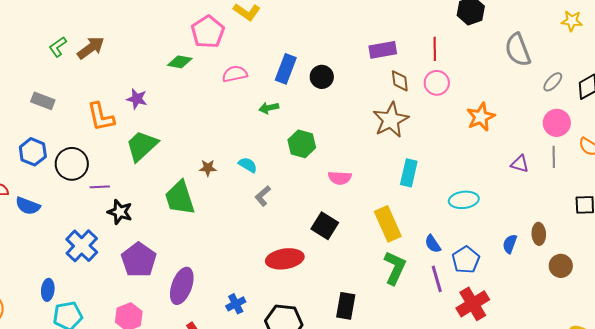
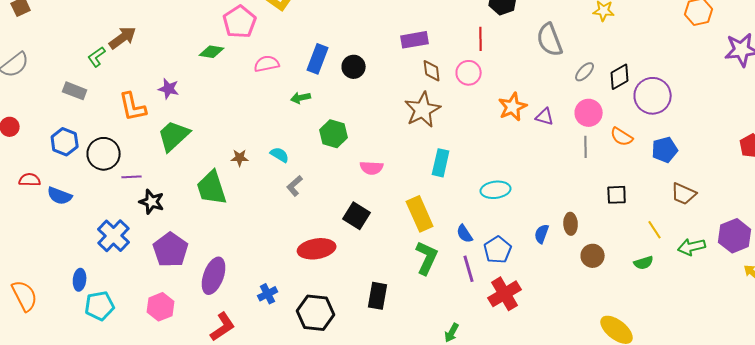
green L-shape: (58, 47) -> (97, 57), moved
red line: (435, 49) -> (481, 39), moved
purple triangle: (520, 164) -> (545, 117), moved

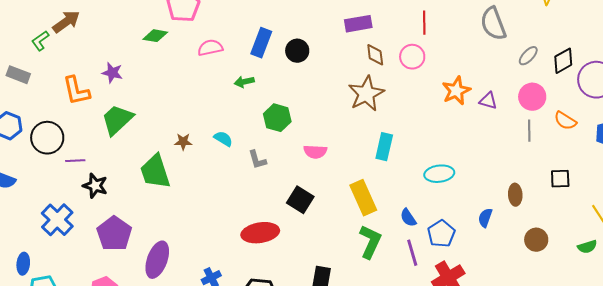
gray L-shape: (295, 186) -> (257, 160), moved, turned -65
brown ellipse: (571, 224) -> (515, 195), moved

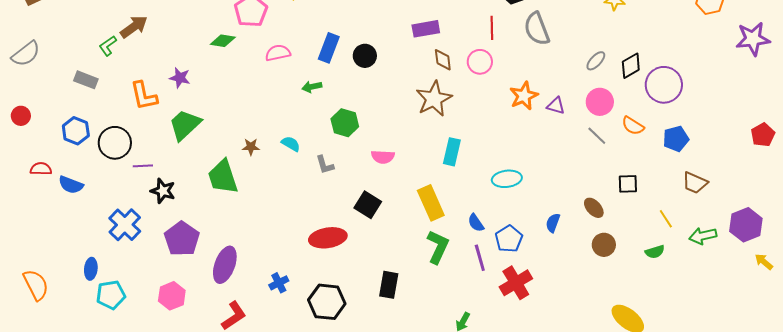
gray semicircle: (493, 24) -> (537, 29), moved
gray line: (529, 131) -> (597, 136), turned -45
brown ellipse: (515, 195) -> (594, 208), moved, turned -40

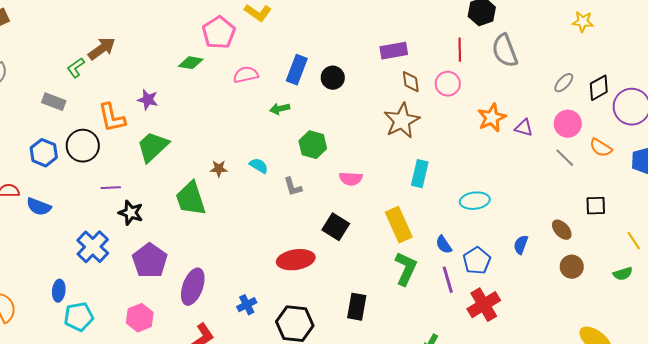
black circle: (115, 143) -> (83, 146), moved

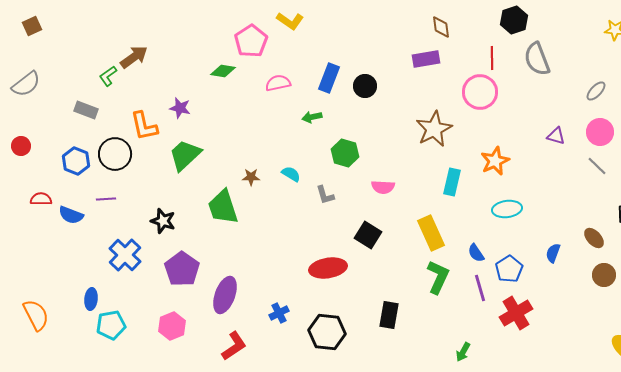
brown diamond: (411, 82) -> (441, 27), moved
pink circle: (448, 84) -> (480, 92), size x1.4
orange star: (492, 118) -> (495, 161), moved
purple line: (111, 188) -> (106, 199), moved

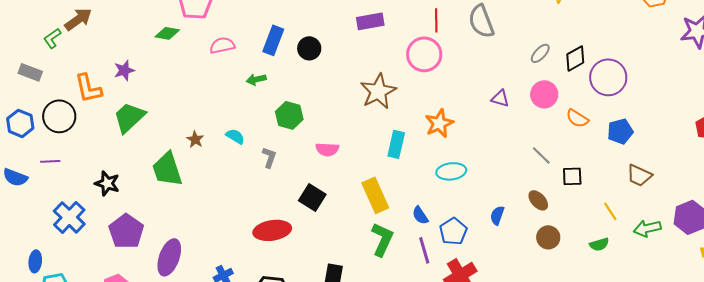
purple star: (180, 108) -> (124, 70), turned -30
gray line: (597, 166) -> (541, 155), moved
brown star: (251, 177) -> (195, 139), turned 30
gray L-shape: (325, 195) -> (269, 157), turned -145

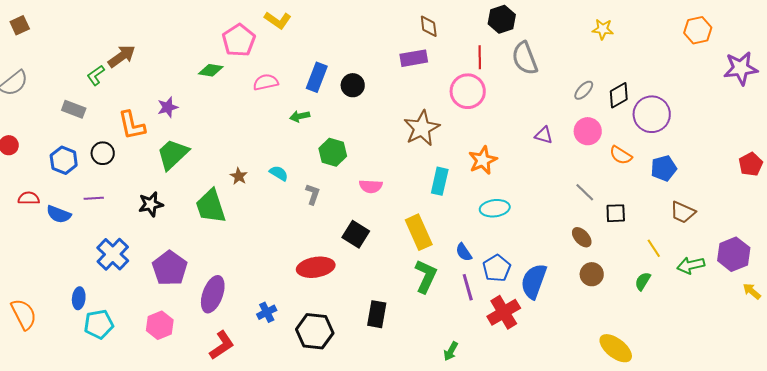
black circle: (59, 116) -> (103, 153), size x0.7
black star: (107, 183) -> (151, 204), moved, turned -30
blue semicircle: (497, 215) -> (534, 281), moved, size x1.8
green semicircle: (599, 244) -> (643, 281), turned 138

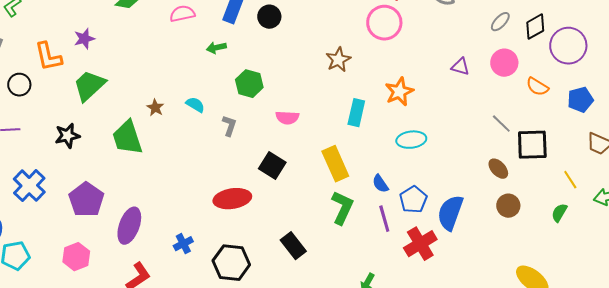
brown star: (422, 128) -> (338, 60), size x0.7
black square: (616, 213) -> (532, 145), size x1.6
black rectangle: (377, 314) -> (293, 246), turned -48

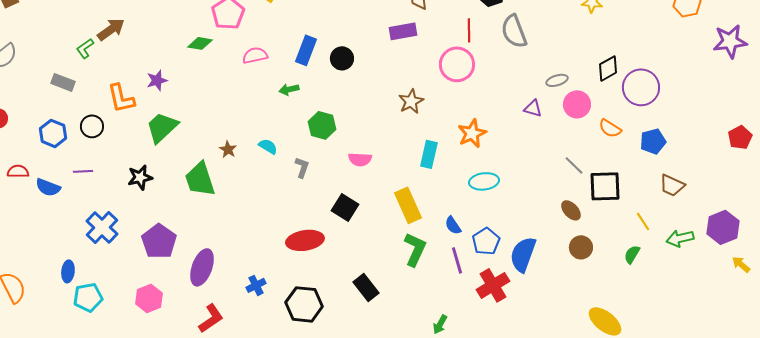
gray ellipse: (500, 22) -> (557, 80), moved, turned 30

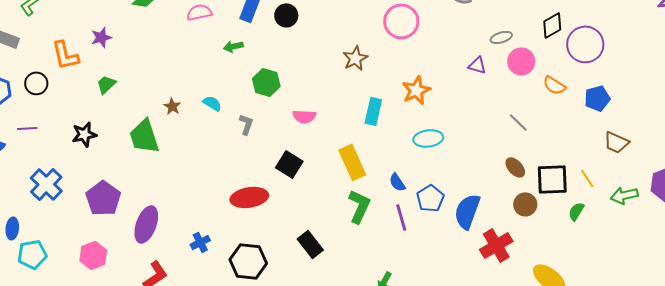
green trapezoid: (162, 127) -> (106, 84), size x0.6
black square: (605, 186) -> (552, 179), moved
red cross: (493, 285) -> (496, 245), moved

